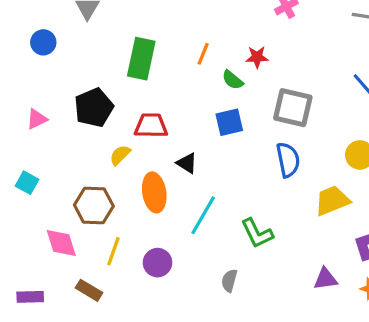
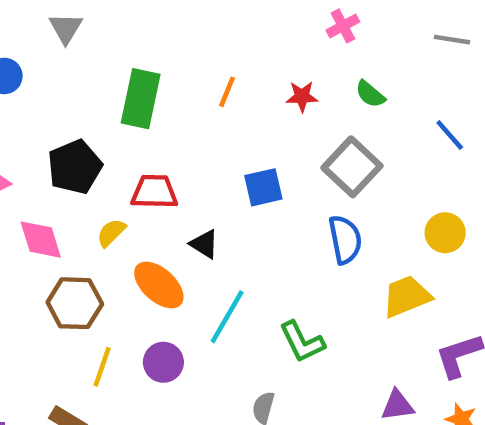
green semicircle: (233, 80) -> (370, 94), moved
gray square: (293, 108) -> (352, 167), turned 30
orange ellipse: (154, 192) -> (159, 285), turned -39
pink diamond: (61, 243) -> (41, 240), moved
purple circle: (157, 263) -> (163, 362), moved

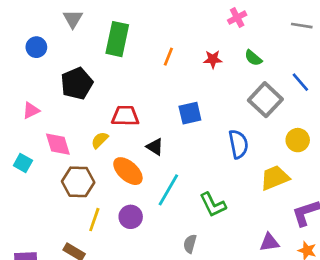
green rectangle: (141, 99) -> (117, 39), moved
black pentagon: (75, 167) -> (77, 84), moved
gray square: (352, 167) -> (265, 100), moved

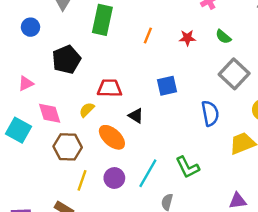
cyan square: (23, 163) -> (19, 130), size x1.5
cyan line: (168, 190) -> (148, 173), moved

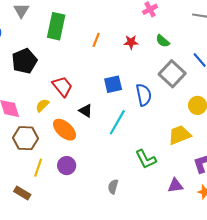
red trapezoid: (110, 88) -> (62, 86), turned 50
blue semicircle: (210, 113) -> (144, 95), moved
green L-shape: (187, 167) -> (146, 159), moved
cyan line: (148, 173) -> (117, 122), moved

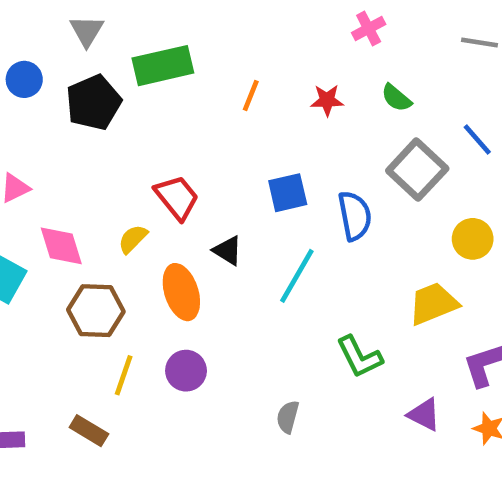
green rectangle: (56, 26) -> (163, 66), turned 65
black pentagon: (24, 61) -> (94, 103), moved
orange ellipse: (65, 130) -> (181, 292), turned 30
purple triangle: (175, 186) -> (424, 415), turned 35

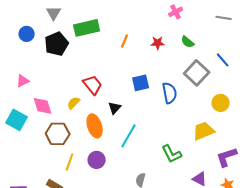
black triangle: (228, 250) -> (115, 108), turned 40
cyan line: (297, 276) -> (129, 136), moved

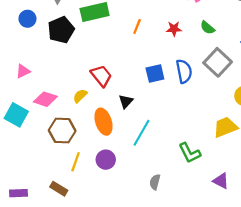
blue semicircle: (170, 93) -> (184, 71), moved
pink diamond: (43, 106) -> (45, 99), turned -55

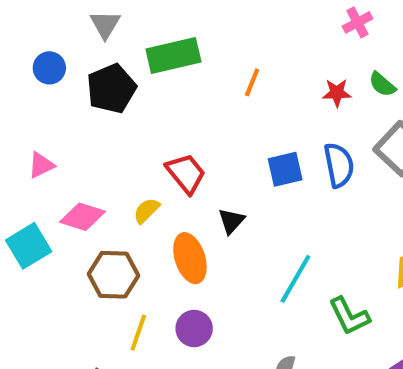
red star: (174, 29) -> (337, 93), moved
cyan square: (16, 115) -> (29, 246), turned 30
cyan line: (142, 133) -> (295, 279), moved

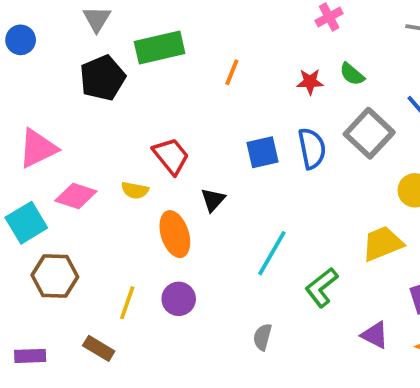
blue circle: (49, 68) -> (21, 40), moved
pink triangle: (41, 165) -> (38, 148), size x1.6
yellow semicircle: (147, 211) -> (135, 190), turned -124
brown hexagon: (113, 275) -> (55, 276), moved
green L-shape: (349, 316) -> (321, 287), turned 78

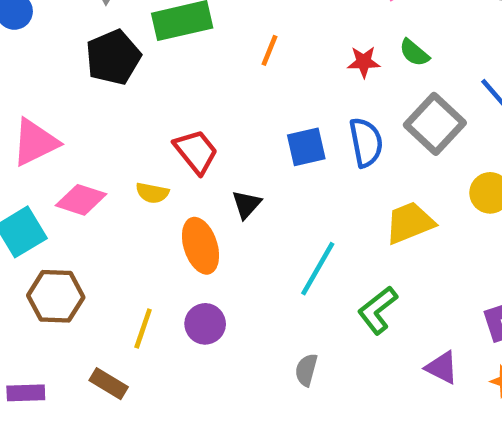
yellow trapezoid: (382, 244) -> (410, 223), moved

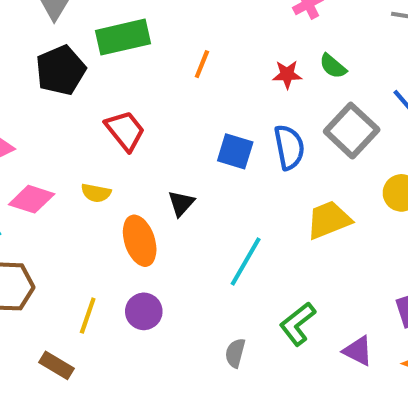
blue square: (306, 147) -> (235, 151), turned 30
red trapezoid: (196, 152) -> (125, 131), moved
green L-shape: (377, 310) -> (298, 324), moved

